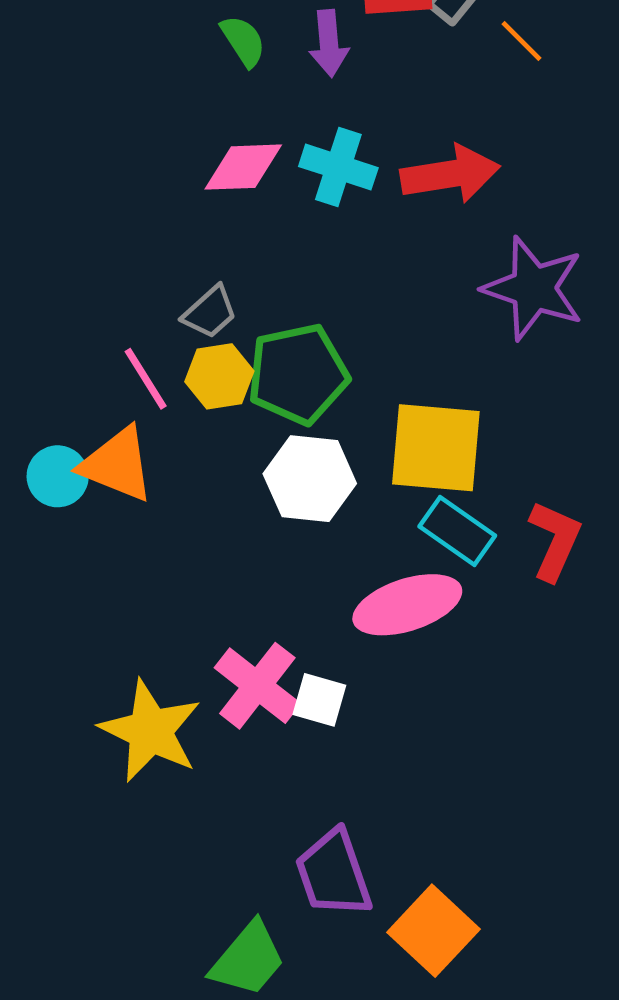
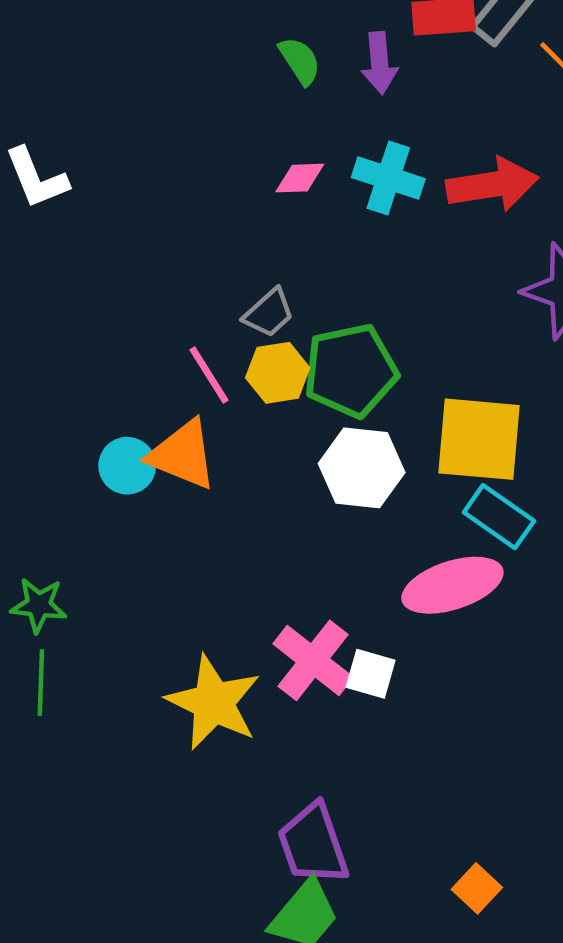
pink diamond: (243, 167) -> (300, 178), size x0.7
purple trapezoid: (334, 874) -> (313, 844), moved
orange square: (433, 931) -> (477, 888), size x0.6

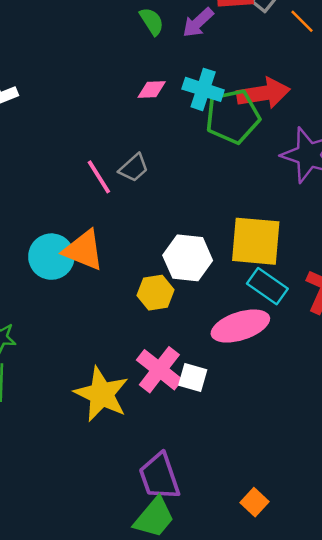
purple arrow: (379, 63) -> (198, 23), turned 52
green pentagon: (351, 371) -> (233, 116), moved
yellow hexagon: (278, 373) -> (156, 293), moved
pink line: (209, 375) -> (99, 177), moved
cyan circle: (127, 466) -> (51, 257), size x1.4

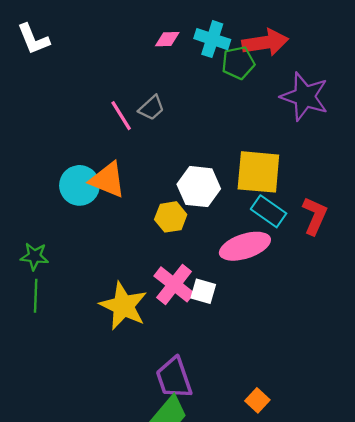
green pentagon: (233, 116) -> (238, 63), size x0.7

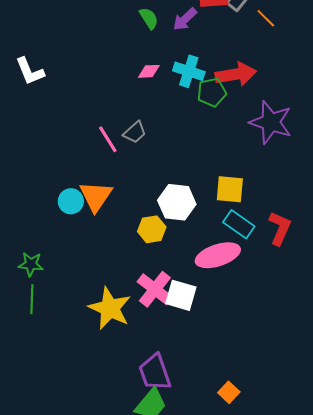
yellow square: (258, 172) -> (230, 189), size x0.7
orange triangle: (108, 180) -> (96, 196), turned 42
cyan circle: (79, 185) -> (71, 201), size x0.7
white square: (203, 291) -> (181, 295), size x1.4

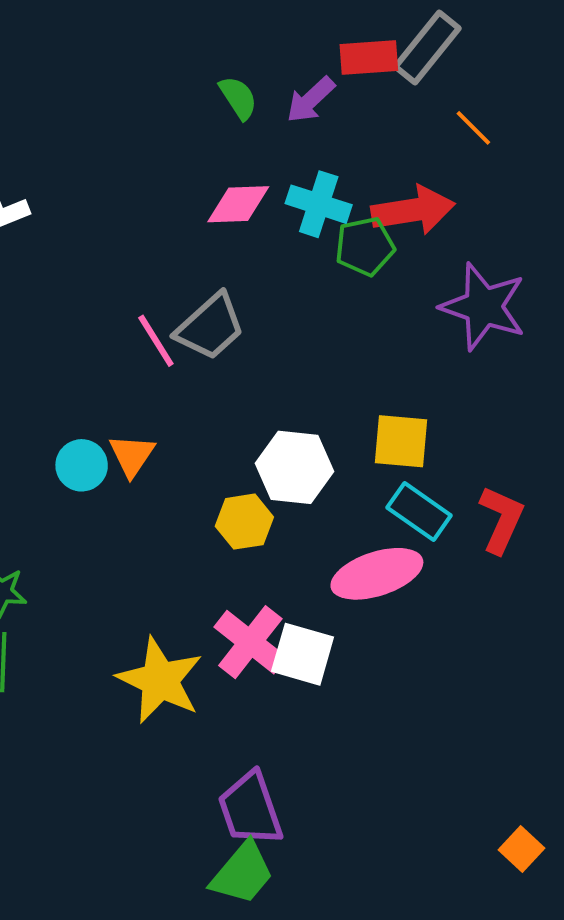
orange line: (266, 18) -> (473, 128), moved
pink diamond: (149, 71) -> (238, 204), size x1.4
gray trapezoid: (135, 132) -> (210, 327), size x1.5
orange triangle: (96, 196) -> (132, 455), size x0.7
orange square: (229, 392) -> (522, 849), moved

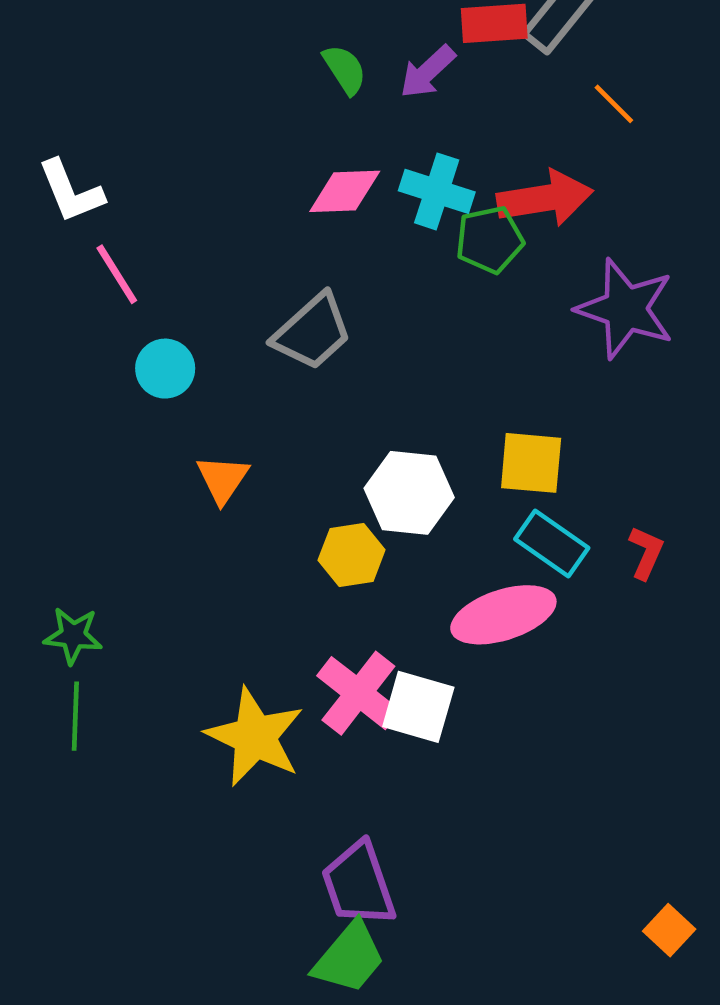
pink line: (156, 341) -> (117, 274), moved
cyan circle: (82, 465) -> (165, 369), moved
red L-shape: (501, 520) -> (646, 553), size x0.7

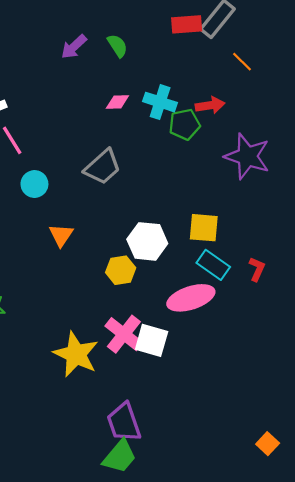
purple arrow: (427, 72) -> (74, 47), moved
pink diamond: (345, 191) -> (117, 102), size x0.7
red arrow: (545, 198) -> (210, 105), size x0.7

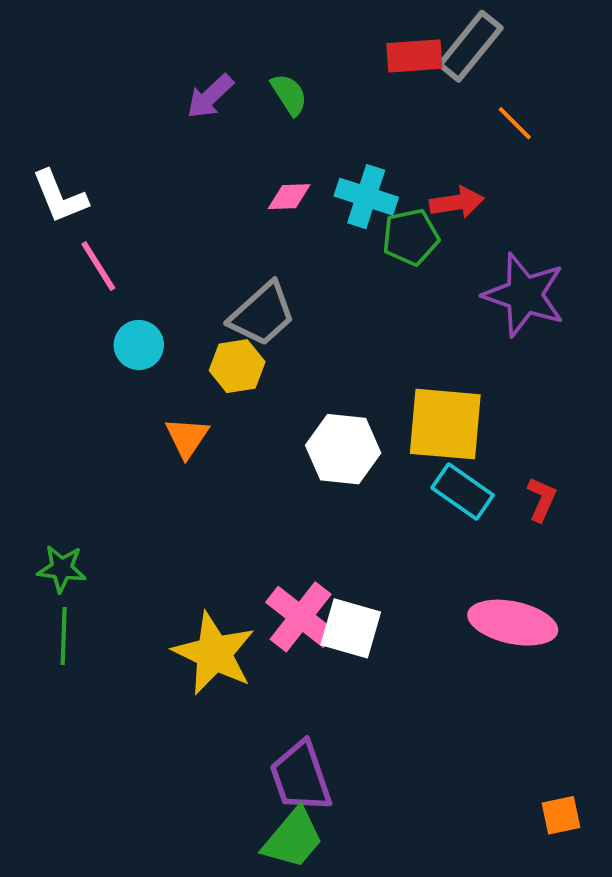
yellow square: (204, 228) -> (445, 424), size x1.4
yellow hexagon: (121, 270) -> (237, 366), moved
pink ellipse: (191, 298) -> (513, 623), moved, turned 30
orange square: (268, 444) -> (561, 815), turned 35

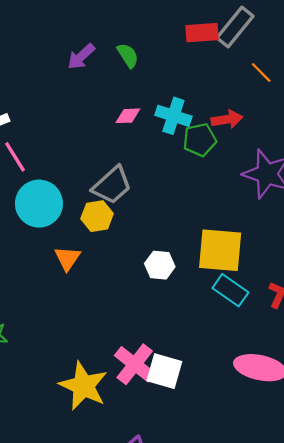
cyan circle: (139, 345) -> (39, 204), size x1.6
white hexagon: (343, 449) -> (160, 265), size x0.7

